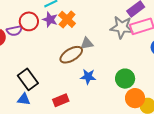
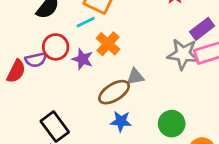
purple star: (50, 20) -> (83, 59), moved
blue star: (88, 77) -> (121, 121), moved
green circle: (125, 79) -> (172, 124), moved

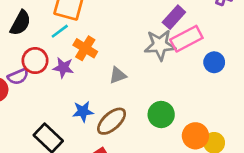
brown ellipse: (114, 92) -> (112, 121), moved
blue star: (121, 121) -> (83, 111), moved

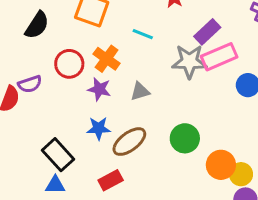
cyan line: (60, 31) -> (143, 34), moved, turned 54
red circle: (35, 61) -> (69, 64), moved
purple star: (63, 68) -> (99, 89), moved

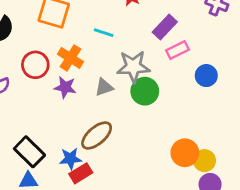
pink rectangle: (219, 57) -> (177, 50), size x0.7
gray star: (189, 61) -> (133, 67), moved
blue star: (99, 128) -> (70, 159), moved
green circle: (185, 138) -> (145, 91), moved

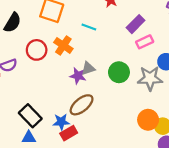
gray star: (133, 67) -> (150, 78), moved
purple star: (65, 87) -> (78, 76), moved

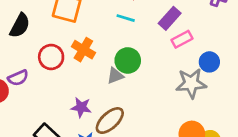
cyan line: (89, 27) -> (126, 18), moved
green circle: (119, 72) -> (128, 60), moved
purple star: (78, 76) -> (81, 107), moved

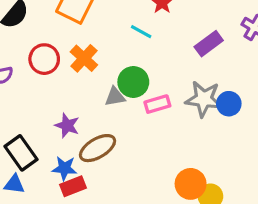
purple rectangle: (170, 18) -> (209, 44), moved
pink rectangle: (182, 39) -> (157, 104), moved
gray star: (191, 83) -> (204, 99), moved

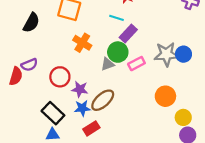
purple rectangle: (209, 44) -> (128, 34), moved
red circle: (44, 59) -> (60, 77), moved
blue star: (65, 168) -> (82, 108), moved
orange circle: (191, 184) -> (165, 96), moved

